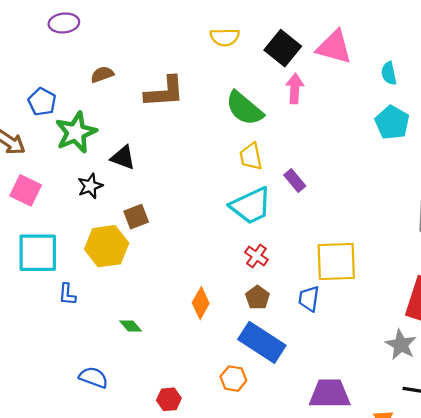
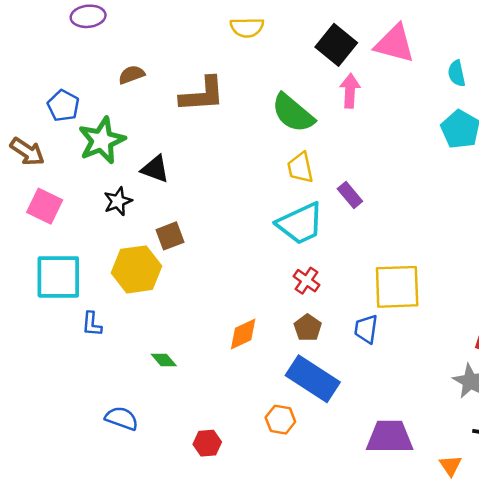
yellow semicircle: (225, 37) -> (247, 27), moved
orange diamond: (201, 303) -> (243, 334), turned 36

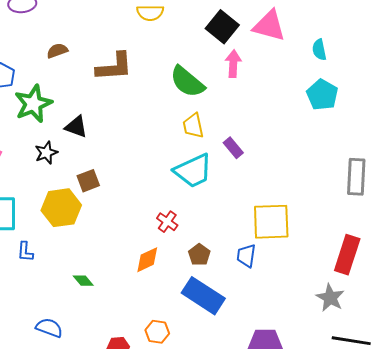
red cross: (306, 281) -> (167, 222), moved
orange hexagon: (280, 420) -> (157, 332), moved

